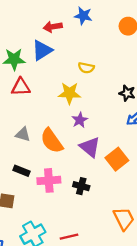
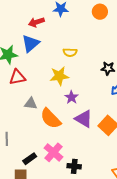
gray triangle: (23, 134) -> (31, 104), moved
black rectangle: (22, 171) -> (30, 159), moved, turned -48
pink cross: (49, 180) -> (53, 152), turned -36
black cross: (81, 186) -> (74, 166), moved

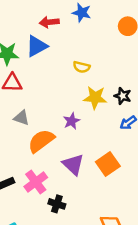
yellow star: (59, 76) -> (95, 98), moved
orange semicircle: (51, 118) -> (41, 141), turned 85
purple triangle: (84, 119) -> (73, 165), moved

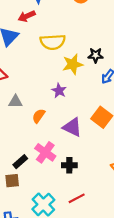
red arrow: (49, 22) -> (27, 16), moved
yellow semicircle: (82, 67) -> (53, 42), size x1.6
orange semicircle: (41, 141) -> (39, 116), size x0.6

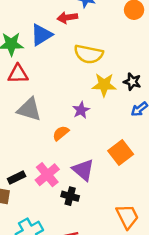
gray triangle: (15, 102) -> (29, 109), size x1.5
orange semicircle: (39, 116) -> (61, 133), moved
purple triangle: (72, 127) -> (83, 170), moved

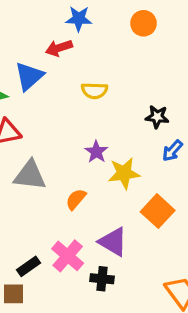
yellow semicircle: (89, 54) -> (94, 91), size x0.7
yellow star: (104, 85) -> (124, 173), moved
purple star: (81, 110) -> (96, 152), moved

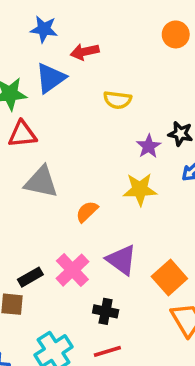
blue star: (79, 19) -> (44, 29), moved
purple star: (96, 152) -> (149, 146), moved
orange square: (158, 211) -> (169, 277), moved
black cross: (102, 279) -> (106, 311), moved

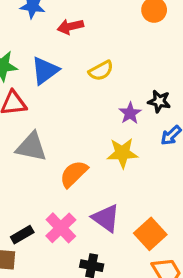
blue triangle: (51, 78) -> (45, 71), moved
yellow semicircle: (117, 100) -> (101, 71), turned -35
orange semicircle: (87, 212) -> (74, 174), size x1.4

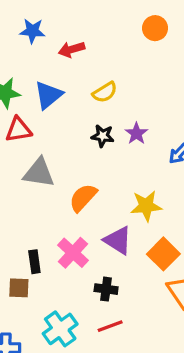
black star: (159, 101) -> (103, 136), moved
yellow star: (122, 153) -> (146, 206), moved
black rectangle: (22, 235) -> (34, 262), turned -65

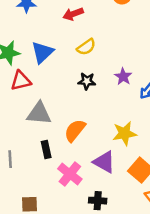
red arrow: (72, 49) -> (73, 14), moved
purple star: (136, 133) -> (123, 77), moved
black rectangle: (34, 262) -> (46, 149), moved

